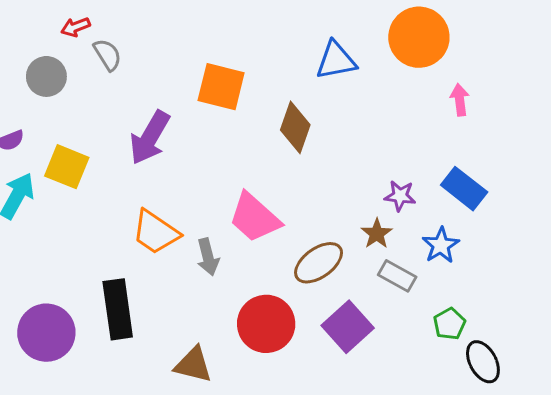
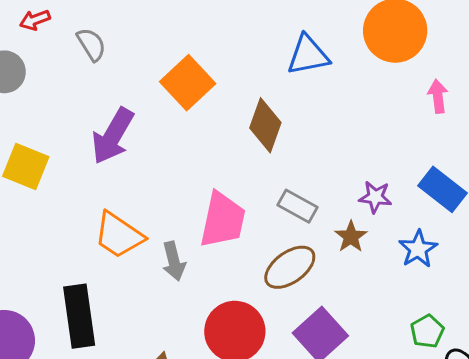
gray semicircle: (108, 55) -> (91, 44), moved
orange square: (221, 87) -> (188, 83), turned 33
pink trapezoid: (254, 218) -> (223, 220), turned -120
gray rectangle: (397, 276) -> (297, 206), moved

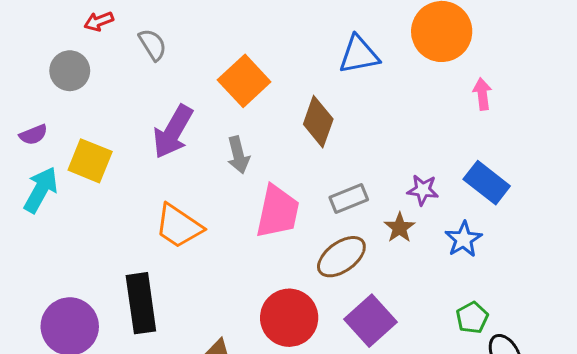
gray rectangle: (297, 206) -> (349, 199), turned -51
gray arrow: (174, 261) -> (238, 155), moved

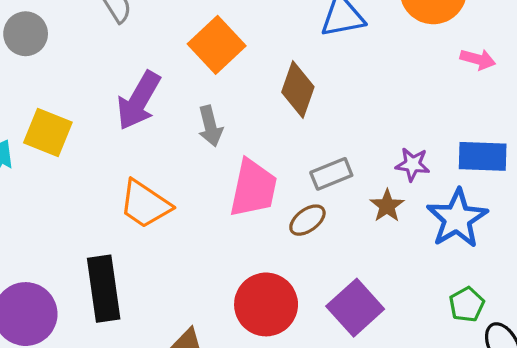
pink arrow: (482, 94) -> (478, 59), turned 112
blue rectangle: (487, 183) -> (483, 156), turned -36
blue star: (463, 239) -> (457, 218), size x1.5
brown ellipse: (341, 257) -> (307, 220), moved, size x0.7

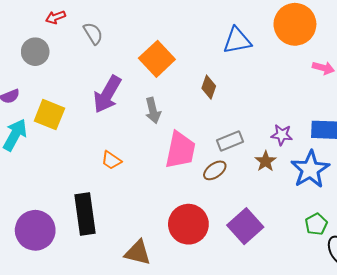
brown diamond: (298, 89) -> (209, 87), size x0.7
orange trapezoid: (145, 204) -> (111, 160), size x0.6

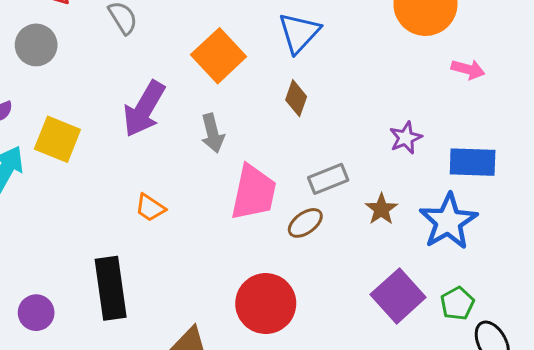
blue triangle: (237, 41) -> (299, 33), moved, turned -36
purple star: (282, 135) -> (406, 138), moved, turned -30
purple square: (245, 226) -> (398, 296), moved
purple circle: (35, 230) -> (36, 313), size x0.6

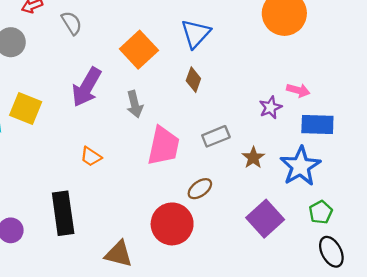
pink arrow: (468, 69) -> (298, 90), moved
brown ellipse: (305, 223) -> (200, 189), moved
green pentagon: (457, 304) -> (321, 212), moved

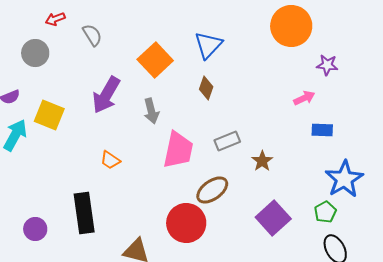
pink arrow: (298, 90) -> (304, 98), turned -40
purple star: (270, 107) -> (327, 65), moved, turned 30
blue rectangle: (317, 125) -> (322, 130), size x0.7
blue star: (300, 166) -> (344, 179), moved
brown ellipse: (200, 189) -> (212, 190), size x1.4

